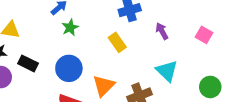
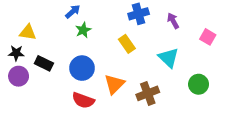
purple arrow: (162, 31) -> (173, 21), moved
cyan triangle: (167, 71) -> (169, 58), moved
green circle: (210, 87) -> (199, 84), moved

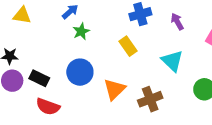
yellow triangle: (28, 32) -> (22, 15), moved
black rectangle: (44, 63) -> (39, 78), moved
red semicircle: (83, 100) -> (48, 107), moved

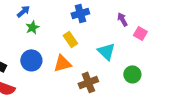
purple arrow: (177, 22) -> (122, 19), moved
orange triangle: (114, 89) -> (62, 63), moved, turned 30

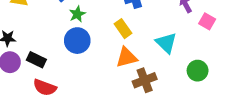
blue circle: (31, 60) -> (77, 41), moved
orange triangle: (62, 63) -> (127, 57), moved

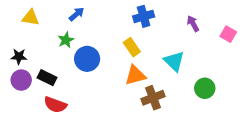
green star: (77, 14) -> (66, 40), moved
pink square: (207, 21) -> (228, 34), moved

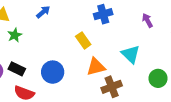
green star: (66, 40) -> (15, 35), moved
yellow rectangle: (132, 47) -> (83, 40), moved
blue circle: (87, 59) -> (53, 72), moved

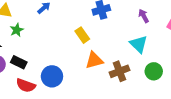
cyan triangle: (131, 54) -> (139, 44), moved
blue circle: (53, 72) -> (52, 76), moved
brown cross: (112, 87) -> (119, 71), moved

